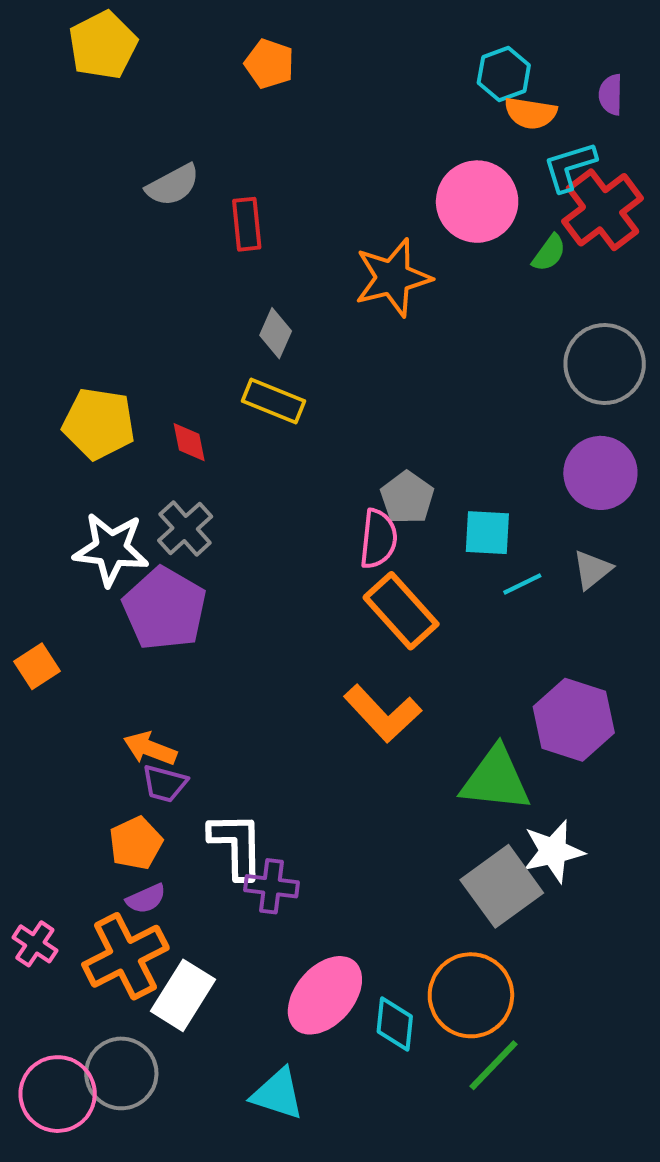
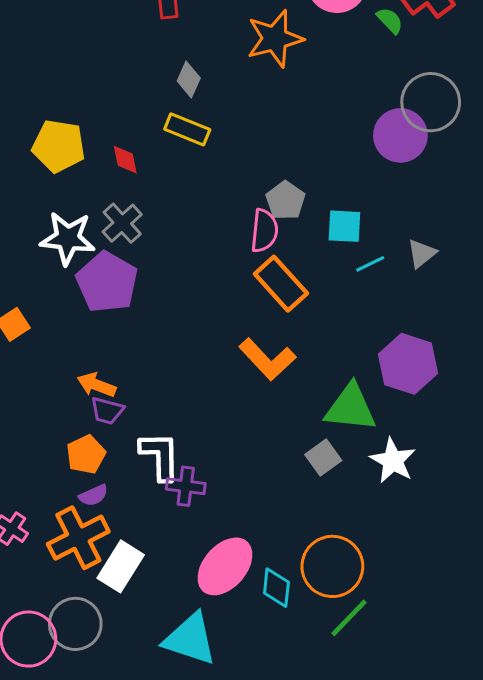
green semicircle: (549, 253) -> (390, 20), turned -80
purple circle: (600, 473) -> (400, 135), moved
white star: (553, 851) -> (393, 461), turned -30
gray square: (502, 886) -> (323, 458), moved, size x0.6
cyan triangle: (278, 1094) -> (190, 639), size x1.4

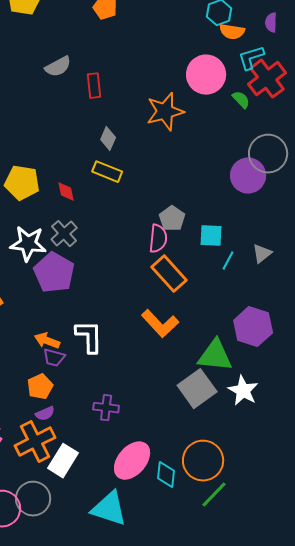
cyan line: (370, 264) -> (228, 261), turned -36
white L-shape: (160, 456) -> (89, 337), moved
gray square: (323, 458) -> (197, 389), size x1.6

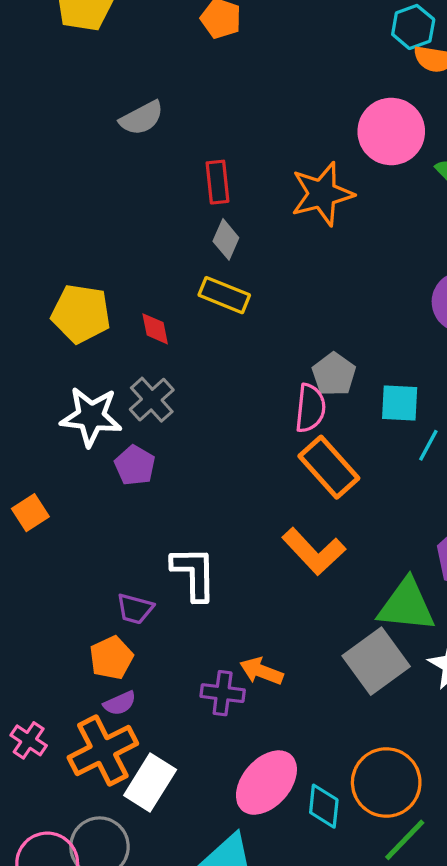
red rectangle: (94, 86) -> (218, 182), moved
purple pentagon: (54, 273) -> (135, 465), size x0.6
orange arrow: (47, 341) -> (261, 671), moved

